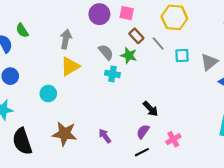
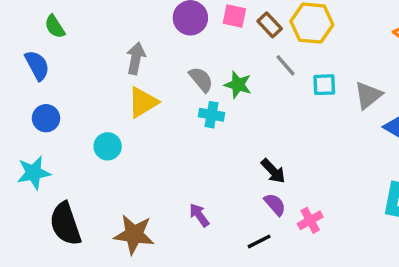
green semicircle: (22, 30) -> (55, 27), moved
brown rectangle: (136, 36) -> (270, 25), moved
purple semicircle: (143, 132) -> (275, 204), moved, turned 104
brown star: (65, 134) -> (134, 234), moved

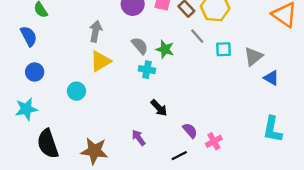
black arrow: (273, 171) -> (159, 108), moved

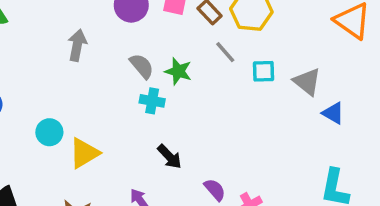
gray triangle: (253, 56) -> (307, 82), turned -42
yellow triangle: (100, 61) -> (84, 153), moved

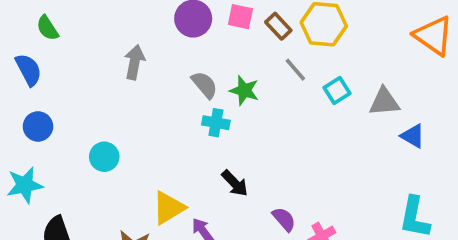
cyan square: (264, 71) -> (337, 90), turned -30
gray triangle: (307, 82) -> (384, 102), turned -44
yellow triangle: (84, 153) -> (169, 208), moved

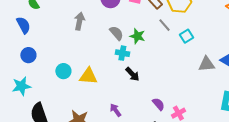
gray triangle: (384, 102) -> (206, 64), moved
black arrow: (235, 183) -> (132, 74), moved
yellow triangle: (169, 208) -> (88, 76), moved, turned 36

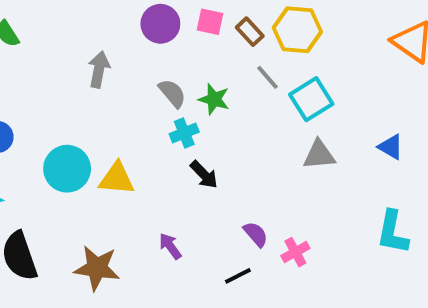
cyan square: (186, 36) -> (311, 99), size x1.5
cyan cross: (122, 53) -> (184, 133), turned -32
gray triangle: (206, 64) -> (319, 155), moved
cyan circle: (63, 71) -> (67, 169), size x1.5

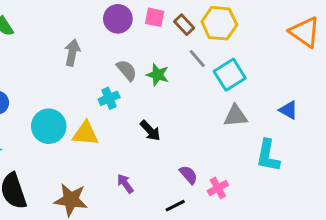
cyan cross: (184, 133) -> (109, 98), moved
cyan L-shape: (393, 232) -> (268, 156), moved

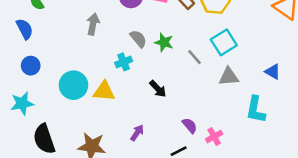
gray line: (197, 59) -> (195, 57), moved
purple arrow: (125, 184) -> (137, 133), turned 70

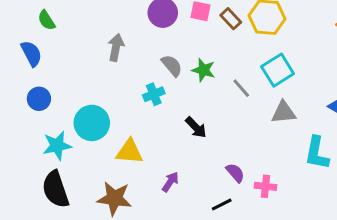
yellow triangle: (104, 91) -> (130, 152), moved
cyan star: (22, 104) -> (57, 146), moved
pink cross: (214, 137) -> (265, 186), turned 35

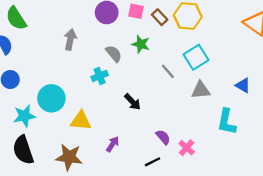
green semicircle: (46, 20) -> (16, 18), size x1.5
green star: (204, 70) -> (141, 44), moved
pink cross: (265, 186) -> (187, 148), turned 35

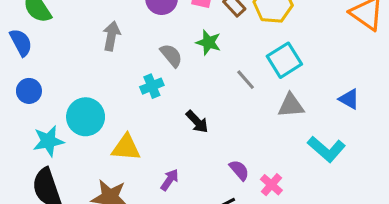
cyan L-shape: (227, 122) -> (326, 149), turned -60

